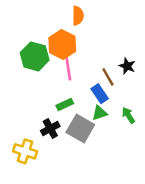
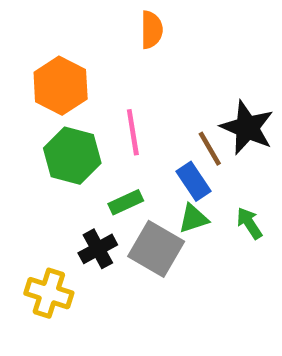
orange hexagon: (62, 44) -> (61, 86), moved
green hexagon: (35, 56) -> (72, 156), moved
black star: (127, 66) -> (247, 128), size x1.6

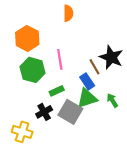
green triangle: (193, 219) -> (87, 98), size x1.5

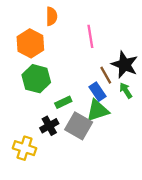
orange semicircle: (68, 13) -> (52, 16), moved
pink line: (60, 59) -> (90, 36), moved
green arrow: (112, 100) -> (126, 90), moved

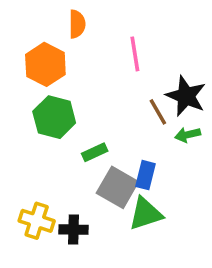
green arrow: (126, 90) -> (188, 135), turned -70
blue rectangle: (97, 92) -> (146, 175), moved, turned 48
green triangle: (97, 110) -> (146, 214), moved
black cross: (49, 126) -> (74, 230), moved, turned 30

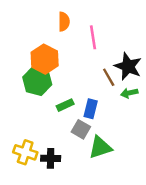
orange semicircle: (77, 24) -> (64, 22), moved
orange hexagon: (45, 64) -> (45, 59), moved
blue rectangle: (146, 175) -> (91, 109), moved
gray square: (117, 187) -> (81, 129), size x0.7

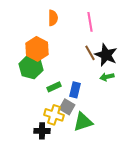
pink line: (93, 37) -> (90, 22), moved
brown line: (109, 77) -> (90, 53), moved
yellow cross: (25, 152) -> (54, 115), moved

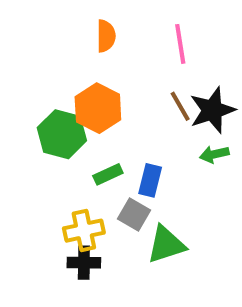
orange hexagon: (37, 49) -> (98, 108), moved
black star: (106, 55) -> (212, 110), turned 30
yellow cross: (54, 115) -> (84, 231), moved, turned -30

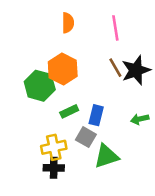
green arrow: (214, 154) -> (140, 119), moved

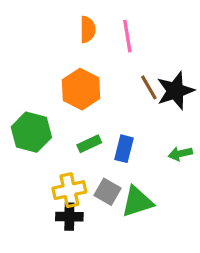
pink line: (115, 28) -> (127, 36), moved
green hexagon: (40, 86) -> (31, 132), moved
gray square: (86, 137) -> (107, 192), moved

